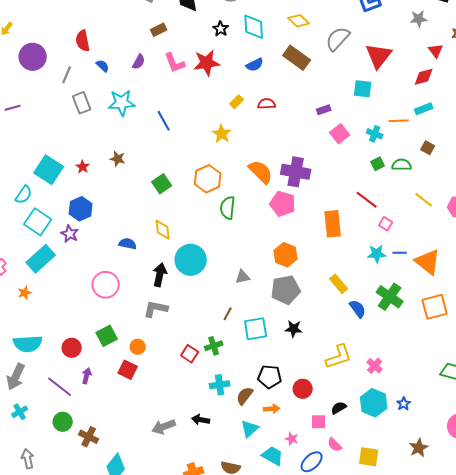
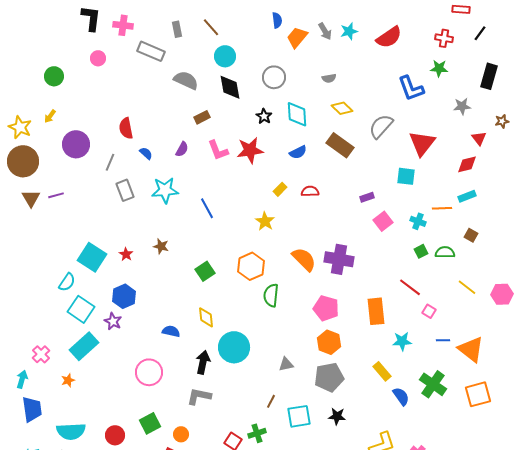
pink pentagon: (283, 204) -> (326, 308), moved
cyan star: (377, 254) -> (402, 341), moved

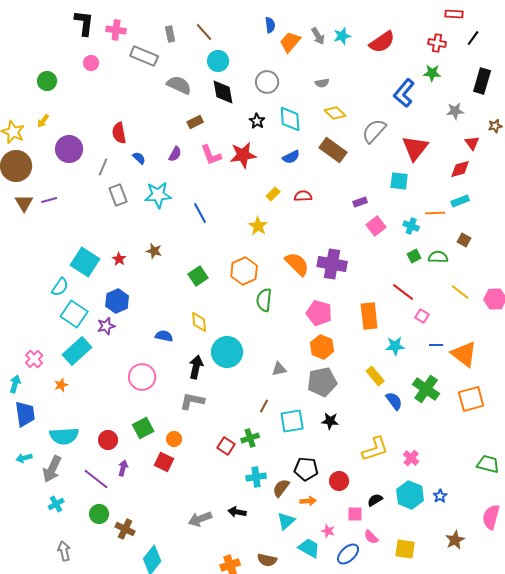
blue L-shape: (411, 88) -> (404, 93), turned 60
purple star: (113, 321) -> (106, 326), turned 30

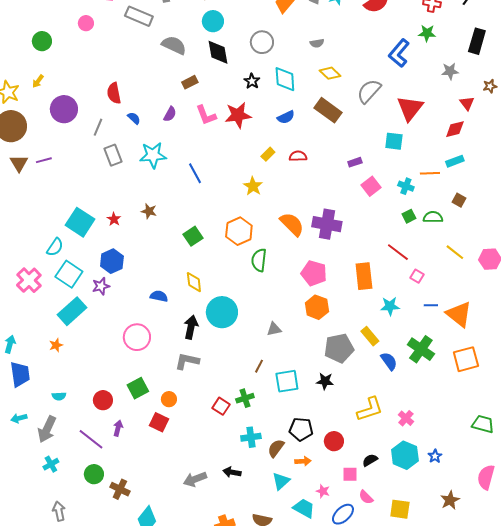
pink cross: (34, 359) -> (29, 280), moved, size x1.4
gray pentagon: (322, 382) -> (339, 348), moved
cyan semicircle: (64, 436) -> (59, 396), size x0.5

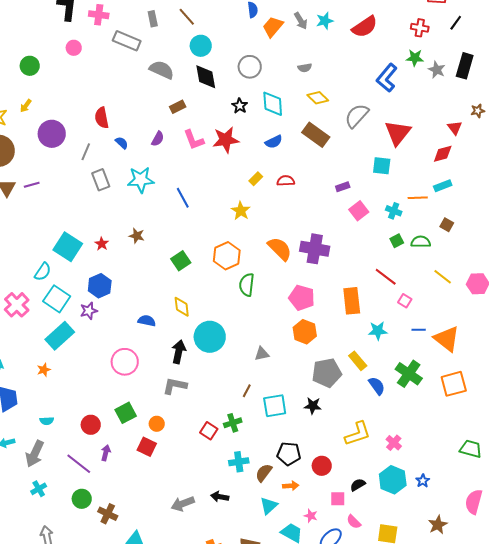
gray star: (450, 71) -> (437, 70), moved, turned 30

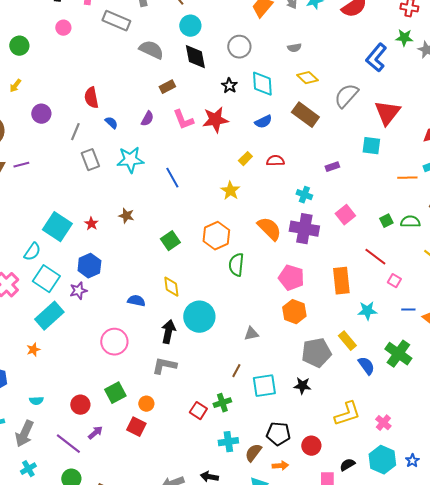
purple circle: (52, 134) -> (41, 114), size x0.7
pink square: (359, 211) -> (345, 215), moved
cyan cross: (394, 211) -> (304, 195), moved
purple arrow: (106, 453) -> (95, 433), turned 35

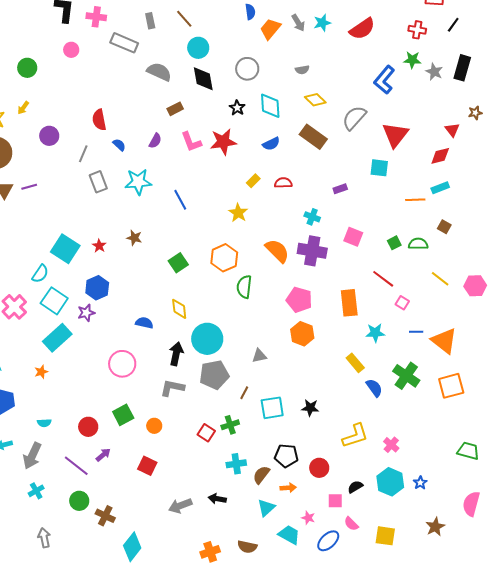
pink square: (345, 215) -> (353, 237), turned -30
gray pentagon: (316, 353) -> (214, 375), moved
red square: (136, 427) -> (147, 466), moved

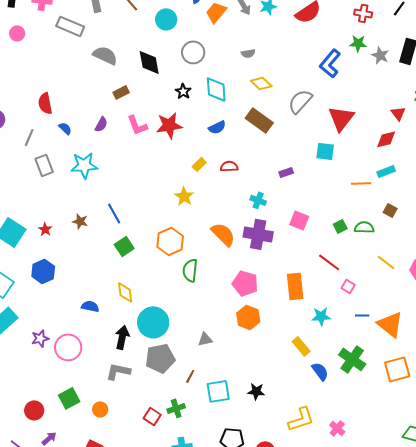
cyan circle: (198, 48) -> (166, 19), moved
blue line: (180, 200) -> (114, 213), moved
purple star: (86, 313) -> (40, 338), moved

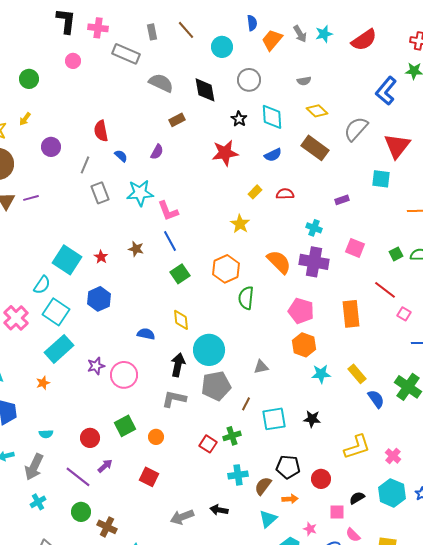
pink L-shape: (137, 125) -> (168, 211), moved
cyan star: (321, 316) -> (321, 374), moved

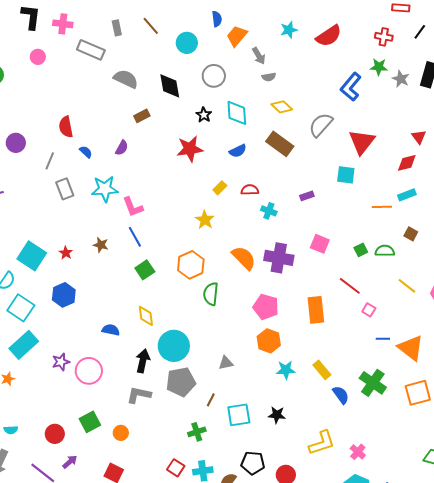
gray arrow: (300, 34) -> (259, 56), moved
cyan cross: (314, 228) -> (269, 211), moved
red square: (208, 444) -> (176, 468), moved

